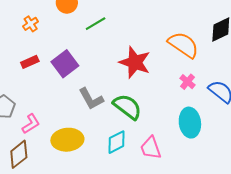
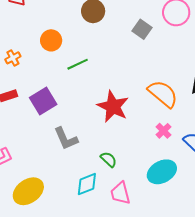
green semicircle: (127, 107) -> (109, 159), moved, size x0.6
cyan ellipse: (190, 123) -> (162, 172), turned 64
yellow ellipse: (67, 140) -> (28, 191), moved, turned -36

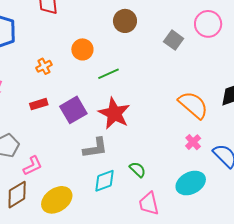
red star: (113, 107) -> (114, 113), moved
gray L-shape: (66, 139) -> (95, 148), turned -76
cyan diamond: (87, 184) -> (105, 181), moved

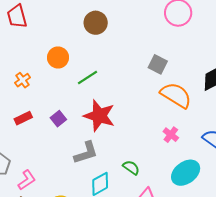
gray square: (174, 40) -> (158, 64), moved
purple square: (73, 110) -> (58, 119), size x0.6
pink cross: (193, 142) -> (171, 135), moved

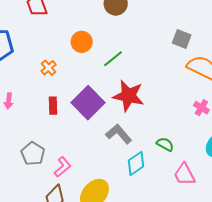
red rectangle: (23, 118) -> (53, 106), turned -60
purple square: (58, 119) -> (88, 103), size x2.0
gray L-shape: (86, 153) -> (119, 134), turned -108

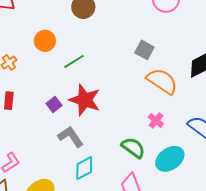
purple square: (88, 103) -> (54, 104), moved, size x0.5
green semicircle: (165, 144) -> (133, 148), moved, size x1.4

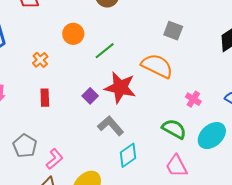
orange semicircle: (162, 81) -> (157, 66), moved

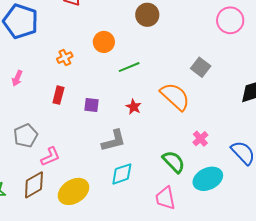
red star: (120, 88) -> (134, 107), size x0.5
purple square: (90, 96) -> (92, 105), moved, turned 35
gray L-shape: (111, 126) -> (114, 141), turned 100

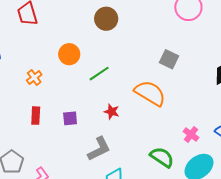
pink cross: (200, 139) -> (191, 135), moved

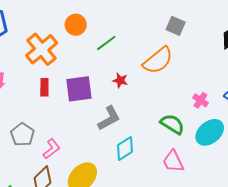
orange cross: (34, 77) -> (42, 49), size x2.0
orange semicircle: (150, 93) -> (158, 60), turned 112
purple square: (70, 118) -> (79, 89), size x1.8

